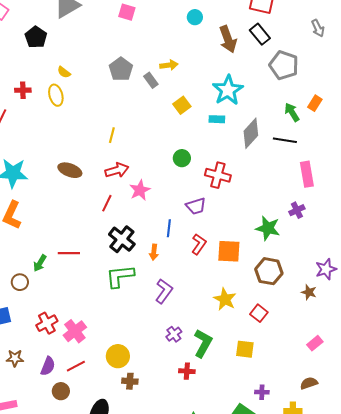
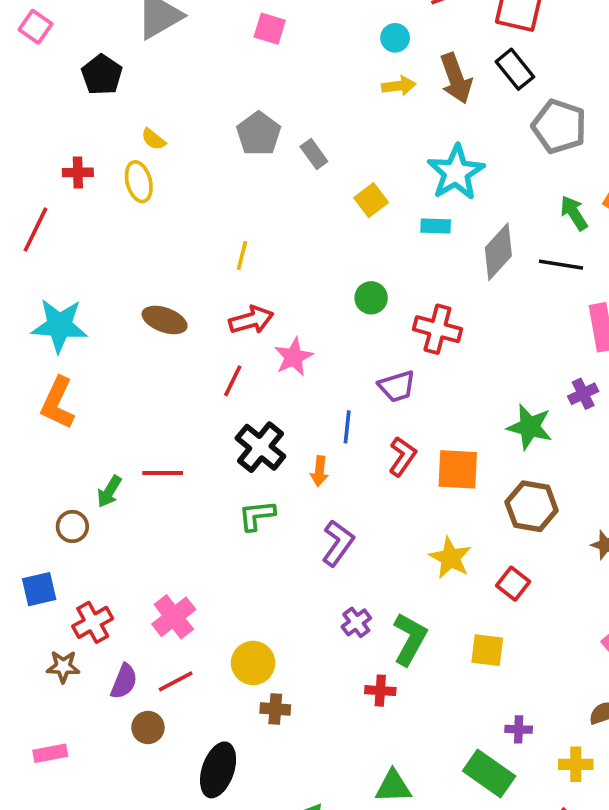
yellow arrow: (169, 65) -> (399, 86), moved
green L-shape: (120, 276) -> (257, 515), size x0.7
red cross: (47, 323) -> (93, 622), moved

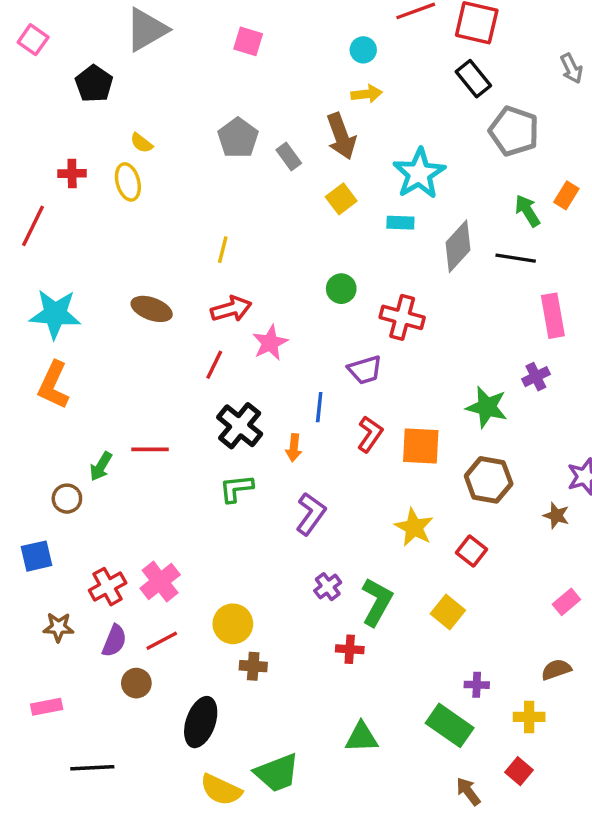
brown arrow: (456, 78) -> (341, 136), moved
red cross: (93, 622) -> (108, 587), moved
yellow square: (487, 650) -> (448, 612), turned 32

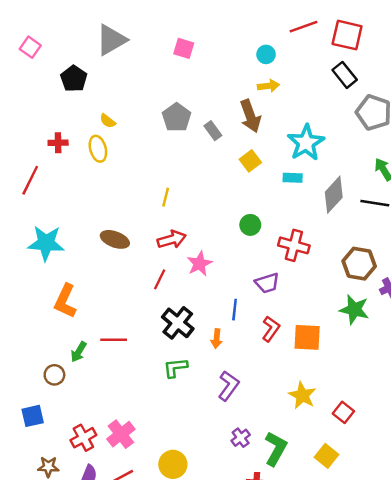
orange L-shape: (53, 385) -> (65, 301), moved
brown hexagon: (489, 480) -> (359, 264), moved

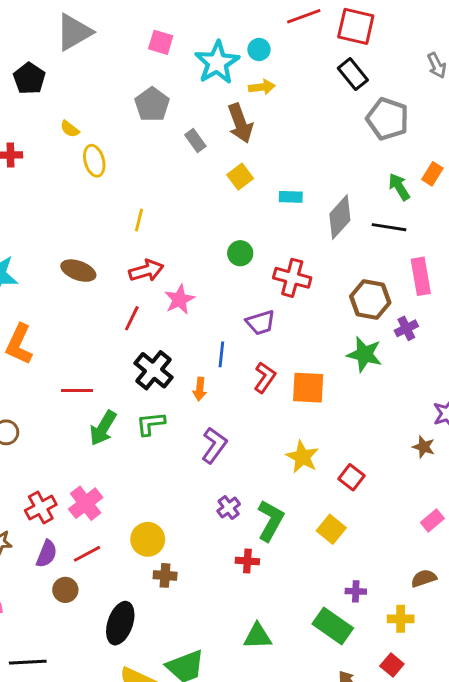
gray pentagon: (177, 117) -> (152, 104), moved
cyan star: (306, 143) -> (217, 62), moved
yellow ellipse: (98, 149) -> (94, 161), moved
green arrow: (79, 352) -> (103, 428), moved, size x1.4

